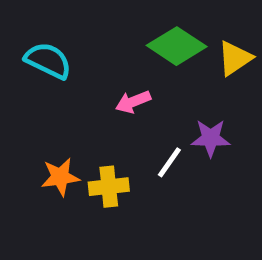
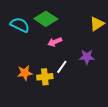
green diamond: (177, 46) -> (46, 19), moved
white line: (169, 162) -> (62, 67), moved

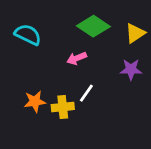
green diamond: (46, 19) -> (93, 26), moved
purple star: (87, 57) -> (131, 69), moved

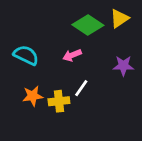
yellow triangle: (135, 33) -> (119, 18), moved
cyan semicircle: (28, 35) -> (26, 55), moved

